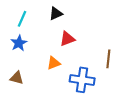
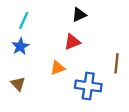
black triangle: (56, 14) -> (79, 15), moved
brown triangle: (17, 78) -> (18, 84), turned 32

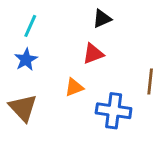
brown triangle: (18, 84) -> (23, 108), size x1.5

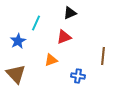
cyan line: (30, 26) -> (36, 23), moved
blue cross: (114, 111) -> (78, 76), size x0.6

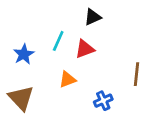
cyan line: (36, 23) -> (58, 41), moved
blue cross: (78, 76) -> (103, 101), turned -32

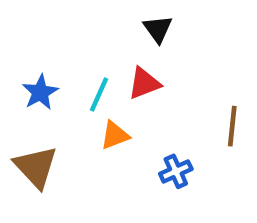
black triangle: (93, 17) -> (158, 29), turned -42
cyan line: (58, 41) -> (99, 95), moved

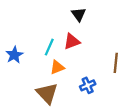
blue star: (40, 92) -> (14, 55), moved
brown triangle: (36, 167) -> (47, 93), moved

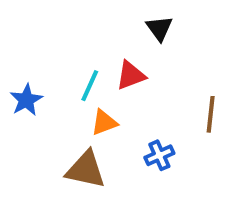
black triangle: (79, 14) -> (159, 28), moved
brown triangle: (47, 93) -> (86, 170), turned -35

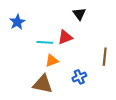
cyan line: (90, 86) -> (45, 42), turned 70
blue star: (26, 100) -> (17, 22), moved

